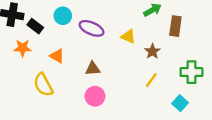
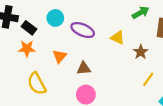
orange star: (23, 48) -> (27, 49), moved
orange triangle: (57, 56) -> (60, 56), moved, turned 40
yellow line: (151, 80) -> (148, 79), moved

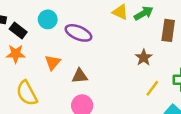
yellow triangle: (118, 38) -> (120, 12), moved

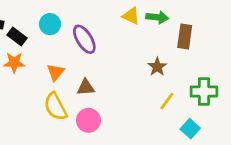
green arrow: (144, 13) -> (157, 17), turned 36
purple ellipse: (78, 33) -> (84, 39), turned 35
yellow semicircle: (27, 93) -> (55, 107), moved

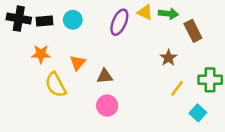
black rectangle: (17, 36) -> (45, 21), moved, turned -42
brown rectangle: (185, 36) -> (193, 31), turned -35
purple ellipse: (84, 39) -> (119, 22), moved, turned 55
yellow semicircle: (55, 107) -> (56, 85), moved

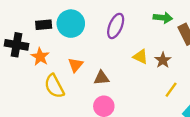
yellow triangle: (145, 12) -> (140, 57), moved
black cross: (19, 19) -> (17, 45), moved
cyan circle: (73, 20) -> (71, 24), size x1.5
orange star: (41, 54) -> (40, 57), turned 30

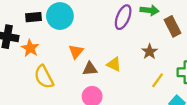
purple ellipse: (116, 26) -> (123, 17), moved
yellow triangle: (140, 57) -> (114, 64), moved
orange triangle: (76, 65) -> (76, 52), moved

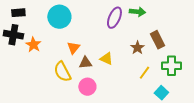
black rectangle: (34, 17) -> (18, 13), moved
brown rectangle: (172, 26) -> (157, 40), moved
yellow semicircle: (44, 77) -> (62, 72), moved

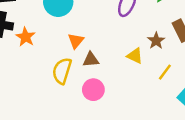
yellow triangle: (106, 59) -> (135, 56), moved
yellow semicircle: (62, 72) -> (62, 71), turned 45

